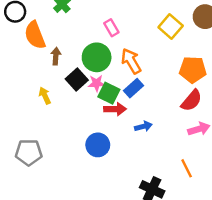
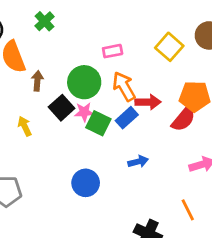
pink rectangle: (111, 28) -> (113, 51), moved, turned -70
red semicircle: (192, 101) -> (183, 119), moved
red arrow: (115, 109) -> (148, 102), moved

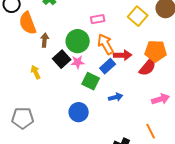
green square: (98, 123) -> (91, 81), moved

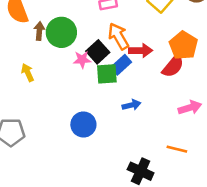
green circle: (78, 41) -> (61, 32), moved
orange pentagon: (156, 51) -> (183, 45), turned 30
black square: (62, 59) -> (98, 52), moved
green square: (91, 81) -> (107, 74), moved, turned -30
orange line: (151, 131) -> (177, 149), turned -49

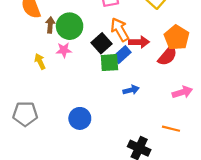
pink star: (82, 60) -> (64, 50), moved
blue circle: (83, 124) -> (80, 118), moved

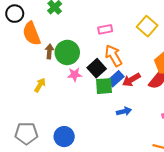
red arrow: (139, 42) -> (131, 80), moved, turned 150
pink star: (64, 50) -> (75, 75), moved
yellow arrow: (40, 61) -> (40, 85), turned 56
blue circle: (80, 118) -> (64, 137), moved

